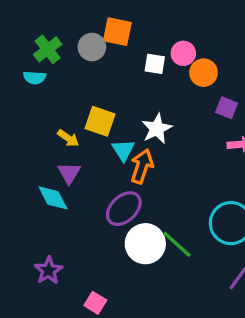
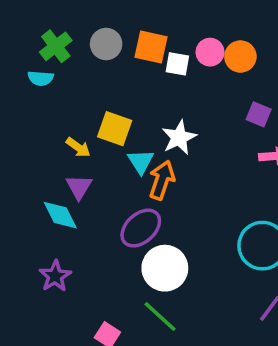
orange square: (117, 32) -> (151, 47), moved
orange circle: (204, 73) -> (240, 57), moved
green line: (177, 244) -> (160, 316), moved
purple star: (49, 270) -> (55, 276), moved

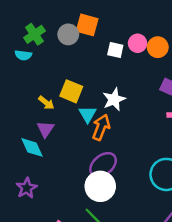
orange square: (151, 47) -> (87, 25), moved
purple ellipse: (141, 228) -> (103, 165), moved

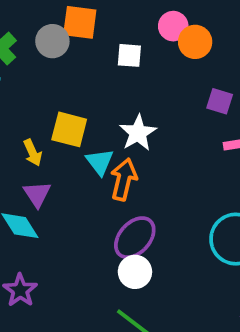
pink circle: (138, 43) -> (173, 26), moved
yellow arrow: (46, 103) -> (33, 153), turned 35
white circle: (100, 186) -> (135, 272), size x0.7

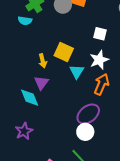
white square: (129, 55) -> (100, 34), moved
orange arrow: (124, 179) -> (101, 84), moved

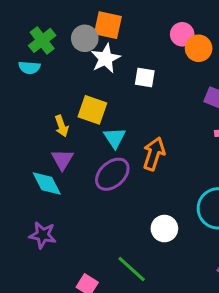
white star: (99, 60) -> (106, 59), moved
purple ellipse: (88, 114) -> (112, 174), moved
purple star: (24, 131) -> (43, 235), turned -30
white circle: (85, 132) -> (164, 229), moved

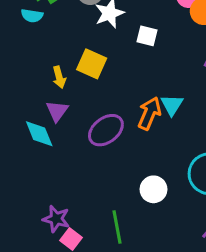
cyan triangle: (115, 138) -> (172, 105), moved
purple star: (43, 235) -> (56, 219), moved
green line: (132, 269) -> (117, 227), turned 32

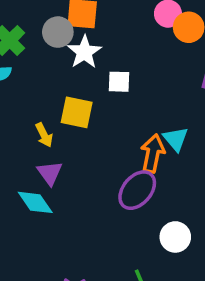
white square: (147, 36) -> (119, 82), moved
purple ellipse: (106, 130) -> (137, 190), moved

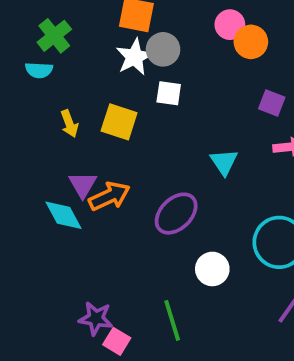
gray circle: (58, 32) -> (163, 49), moved
yellow arrow: (44, 135) -> (69, 124), moved
orange arrow: (153, 154) -> (109, 196), moved, turned 48

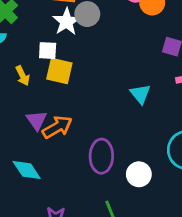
white square: (169, 93) -> (48, 51), moved
purple ellipse: (176, 214) -> (101, 156), moved, turned -40
cyan diamond: (64, 215) -> (27, 170), moved

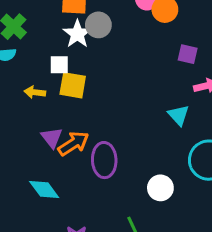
yellow arrow: (23, 76) -> (35, 92), turned 126
cyan triangle: (140, 94) -> (178, 115), moved
purple ellipse: (101, 156) -> (104, 160), moved

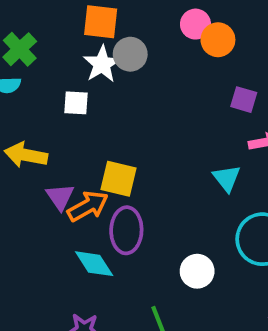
yellow square: (73, 85) -> (119, 179), moved
yellow arrow: (35, 92) -> (26, 155), moved, size x1.5
cyan diamond: (44, 189) -> (94, 264), moved

